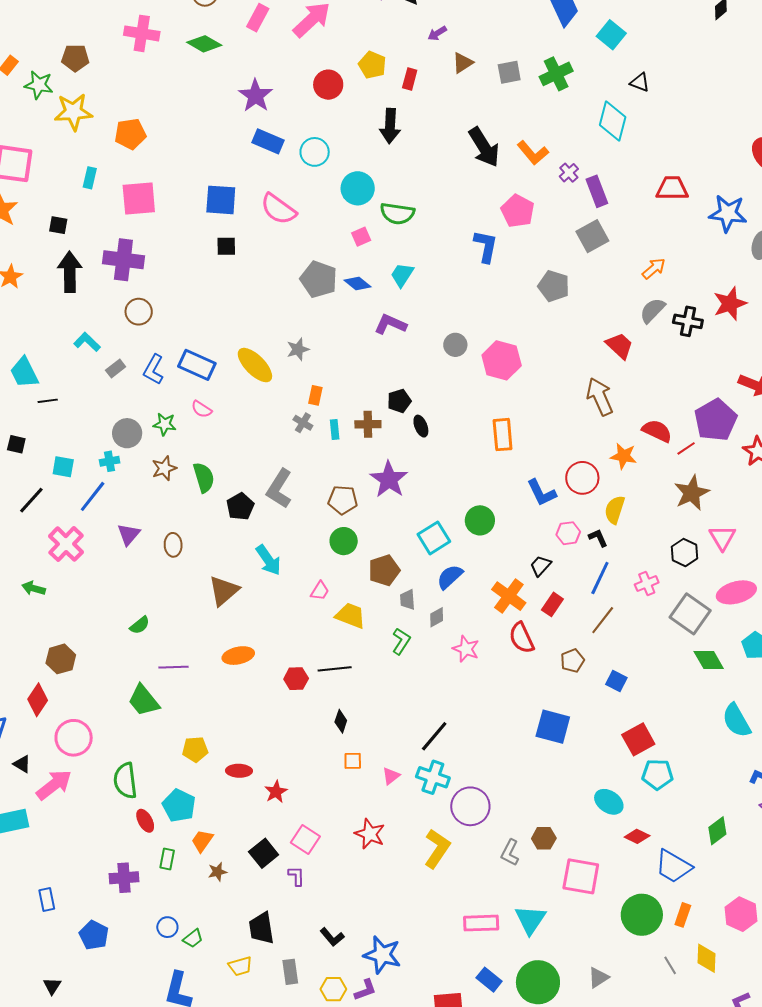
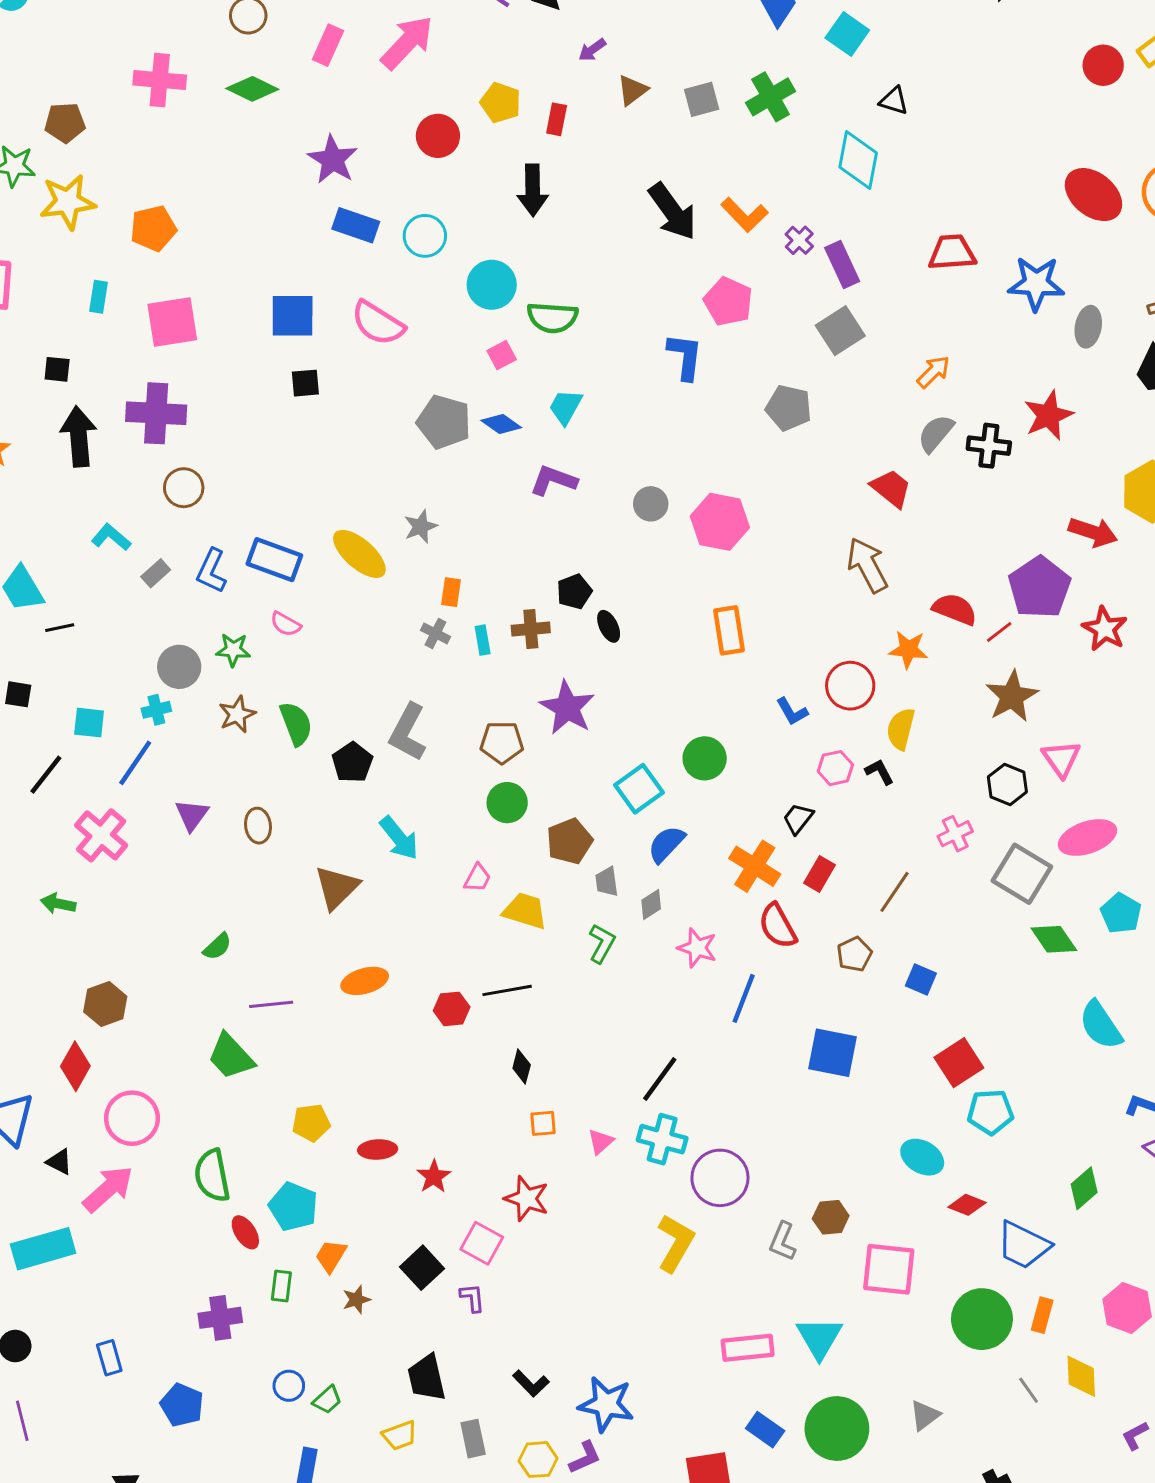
blue L-shape: (541, 493) -> (792, 712), size x0.7
blue line: (600, 578) -> (744, 998), moved
red star: (370, 834) -> (527, 1199), moved

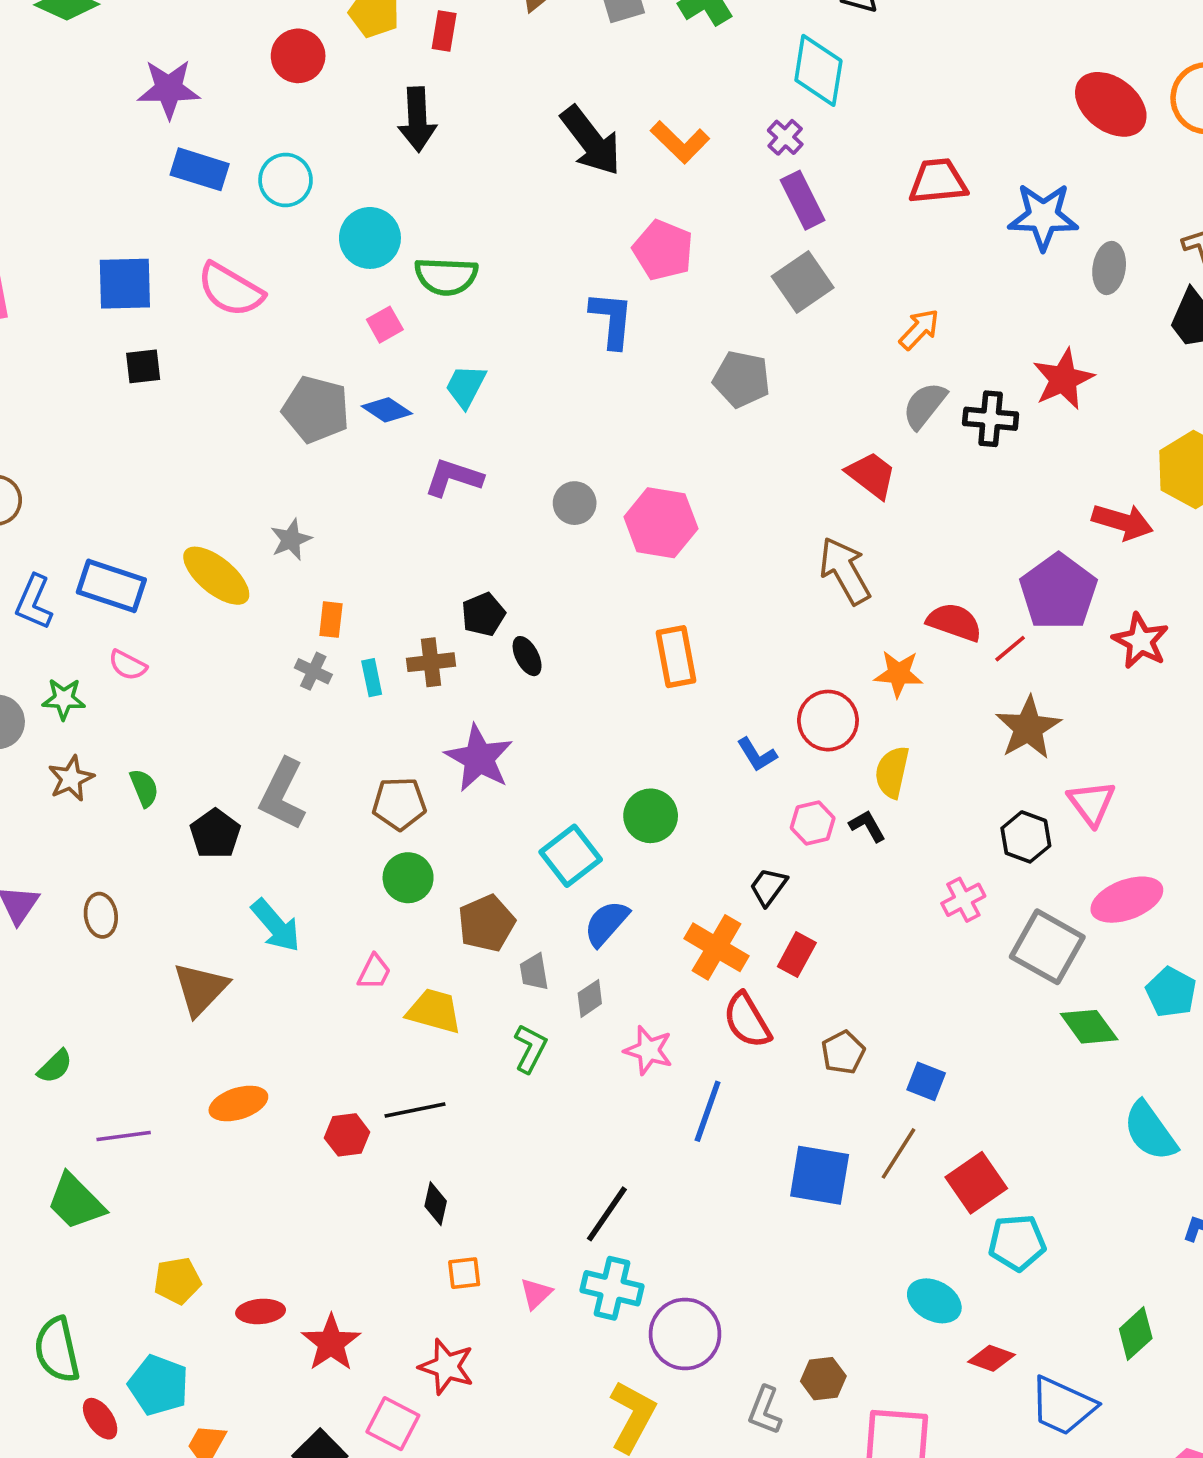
purple star: (333, 160) -> (169, 89), turned -30
purple cross: (799, 240) -> (785, 137), moved
green semicircle: (296, 724) -> (144, 788), size x0.7
brown line: (895, 892) -> (899, 1153), moved
red star: (434, 1177) -> (331, 1343), size x1.4

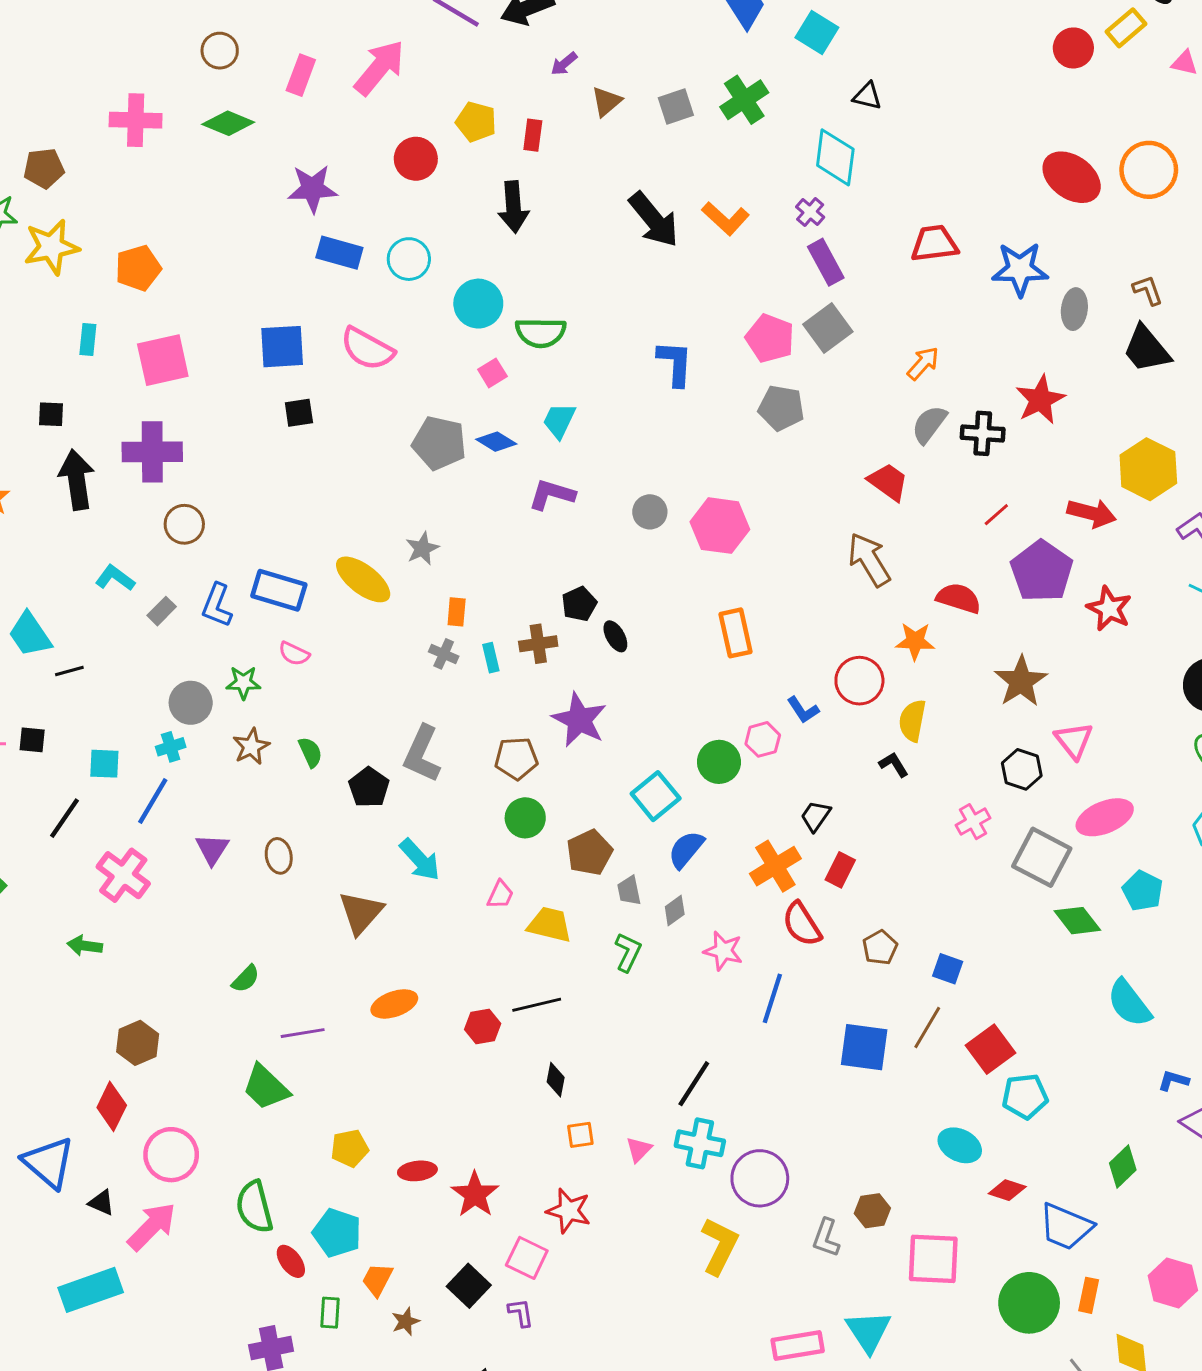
pink pentagon: (663, 250) -> (770, 338), moved
red line: (1010, 649) -> (996, 515), moved
pink hexagon: (813, 823) -> (763, 739), moved
orange cross: (717, 947) -> (775, 866), turned 30

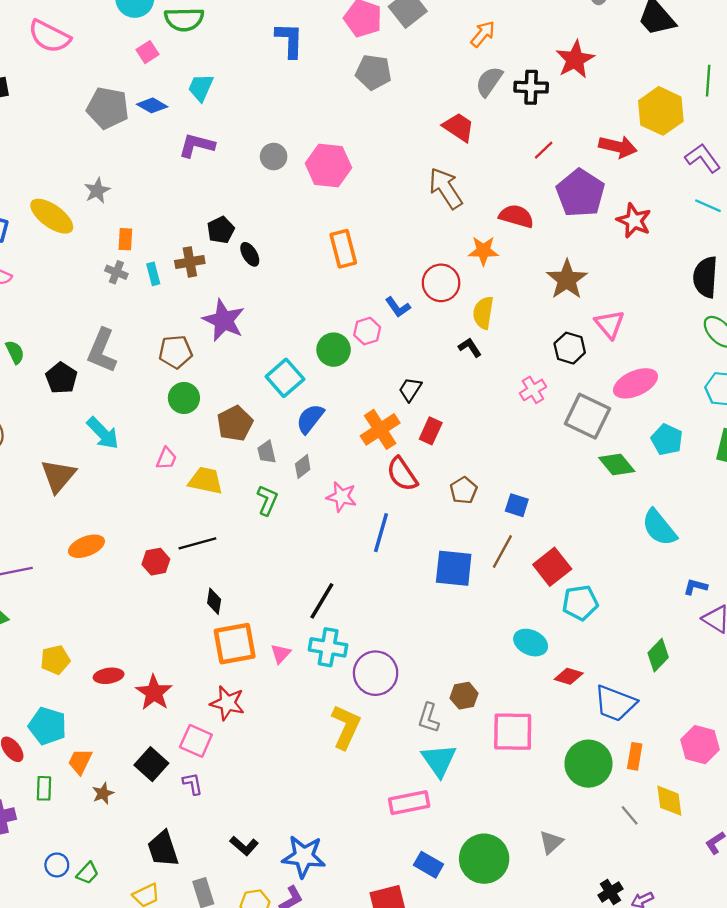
orange square: (580, 1135) -> (235, 644), size x2.0
cyan triangle: (868, 1331) -> (439, 760), moved

